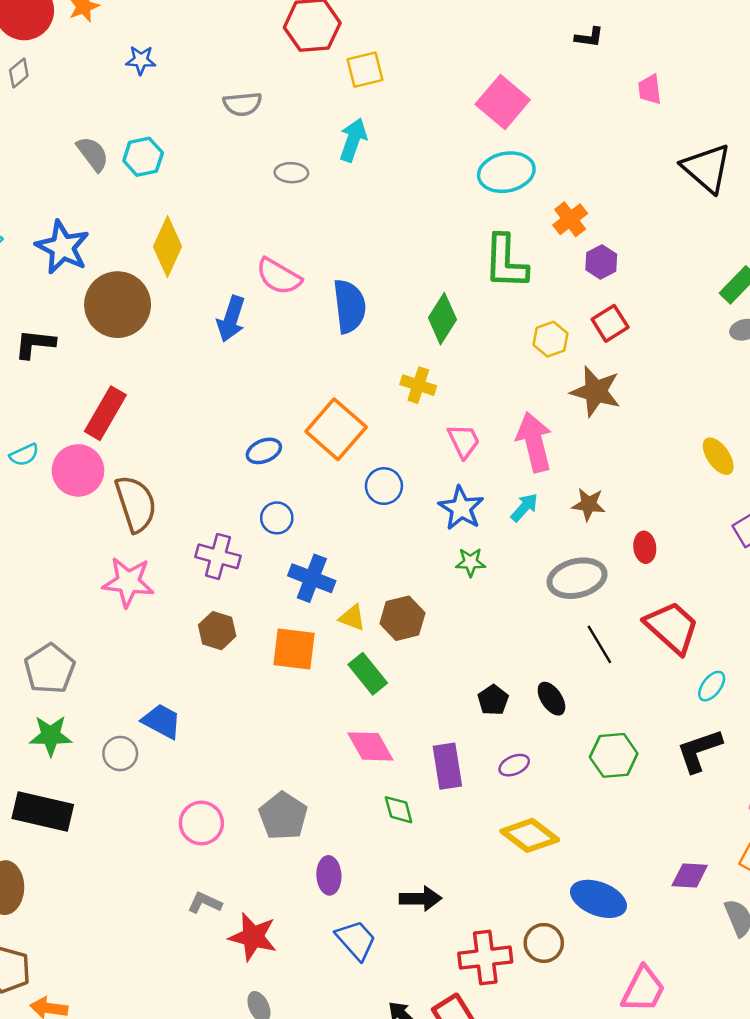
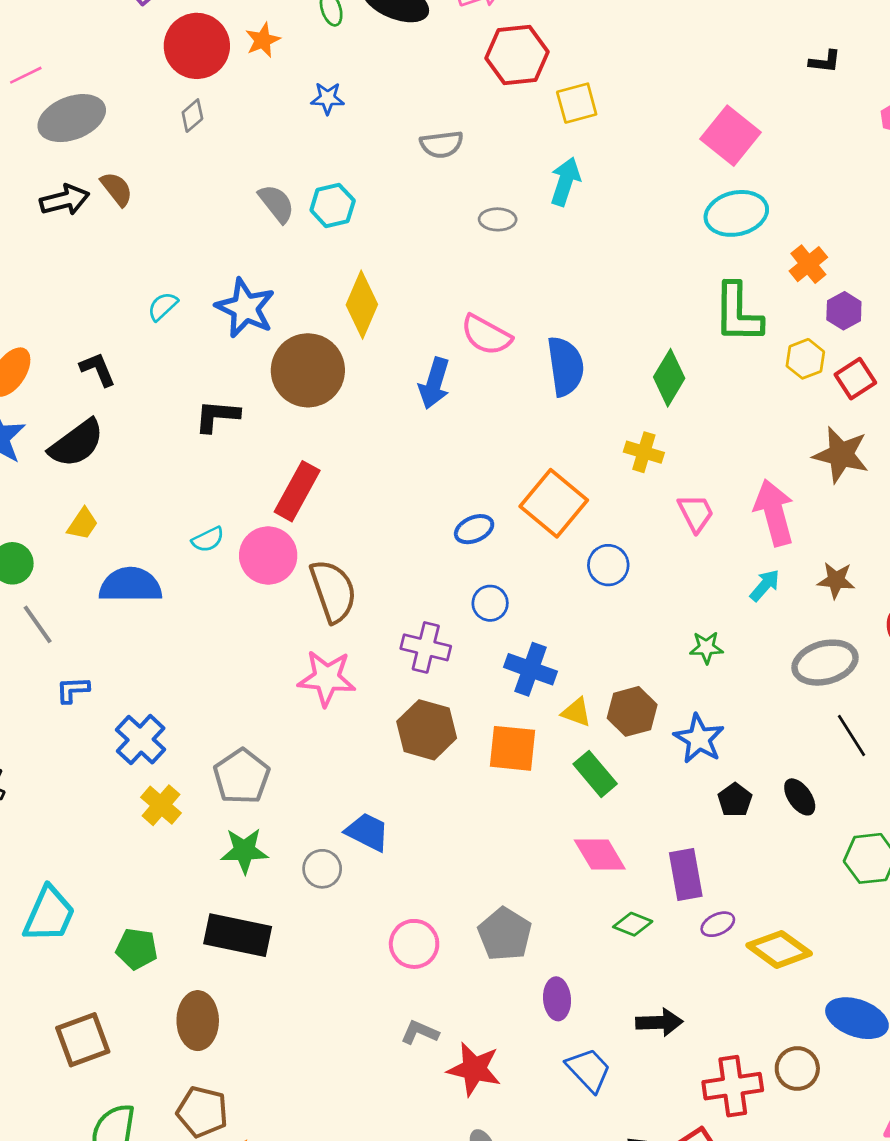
yellow hexagon: (551, 339) -> (805, 359), moved
blue star: (461, 508) -> (699, 739), moved
brown hexagon: (217, 631) -> (427, 730), size x1.4
purple ellipse: (514, 765) -> (718, 924), moved
green diamond: (399, 810) -> (633, 924), turned -52

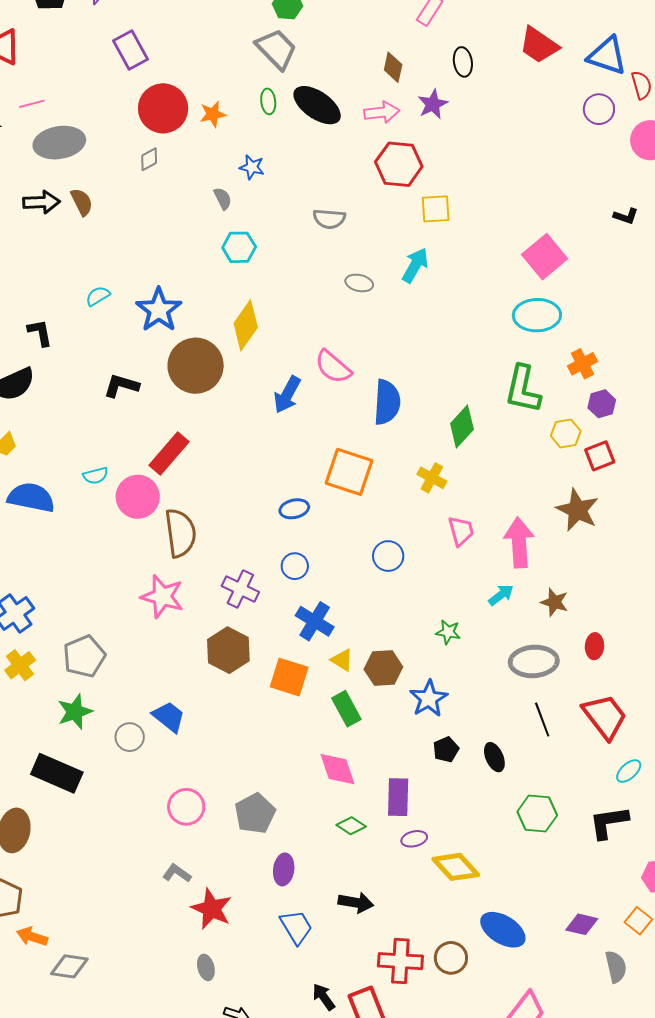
gray semicircle: (276, 204) -> (223, 199), moved, size x0.7
orange square: (554, 503) -> (349, 472), moved, turned -33
green star: (244, 851) -> (75, 712), turned -30

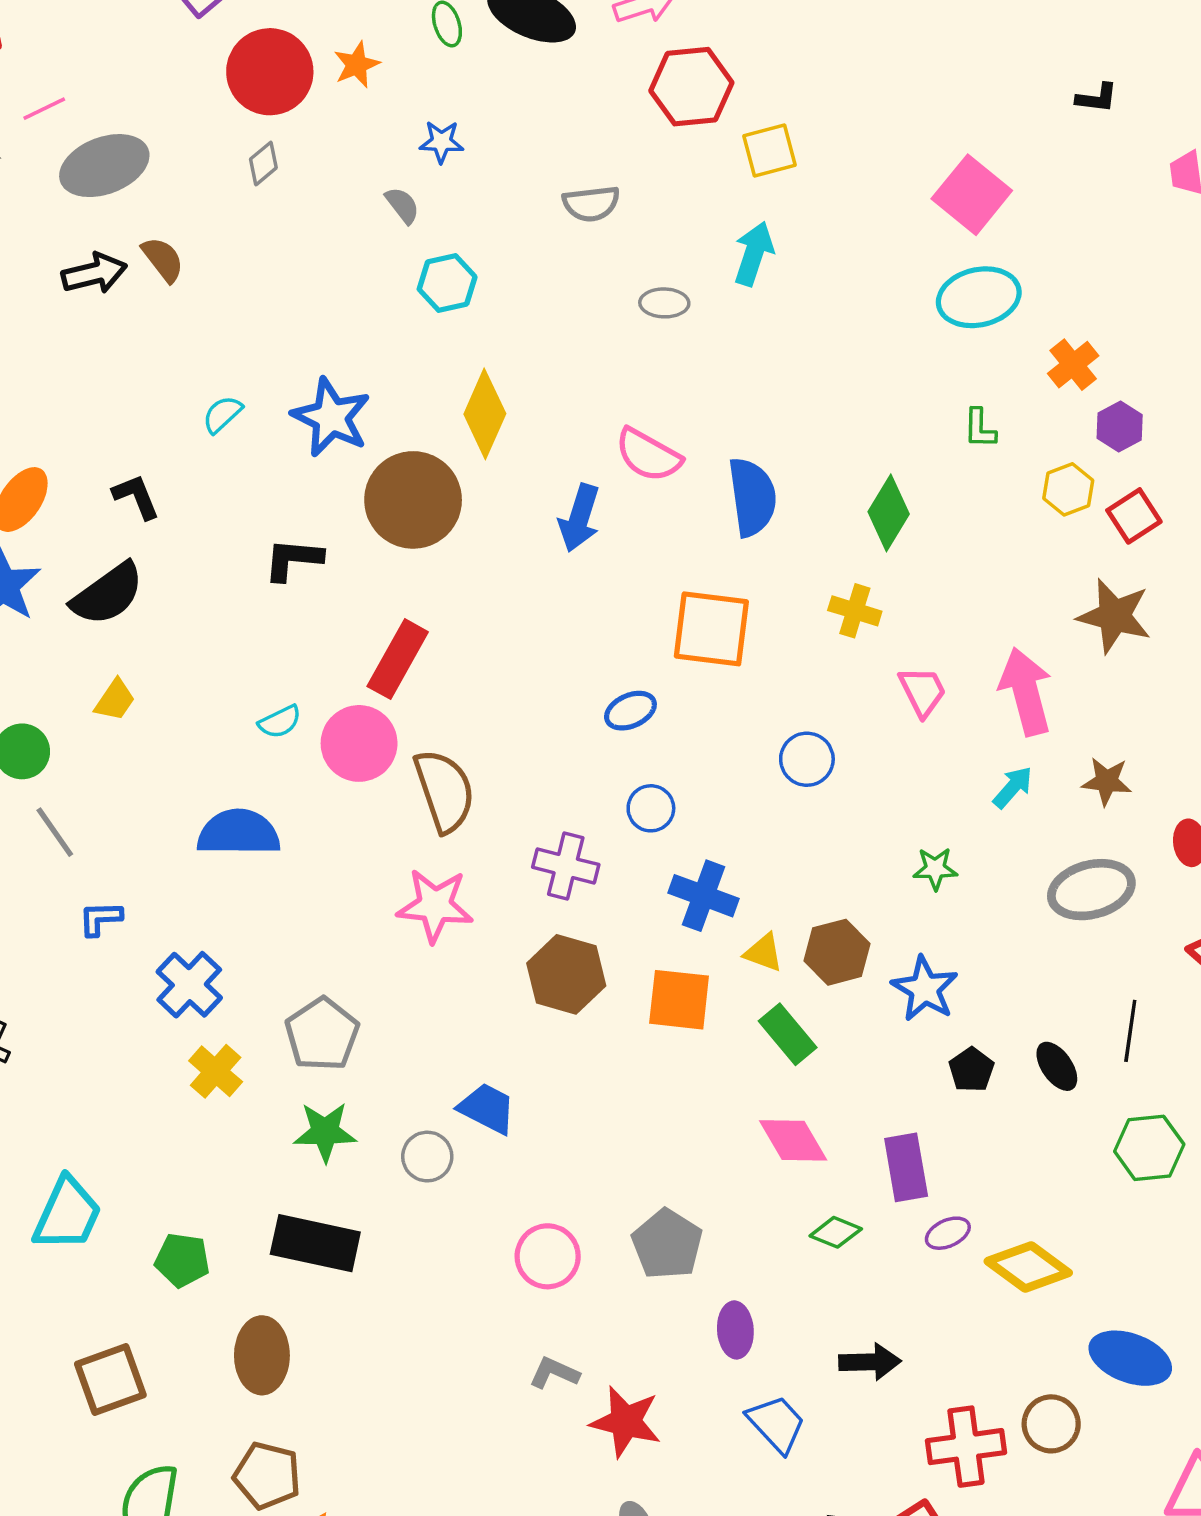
green L-shape: (523, 389) -> (980, 428), size x0.5
blue semicircle: (31, 498) -> (239, 833), moved
green star: (75, 712) -> (325, 1132), turned 30
black line: (542, 720) -> (1130, 1031), moved, turned 40

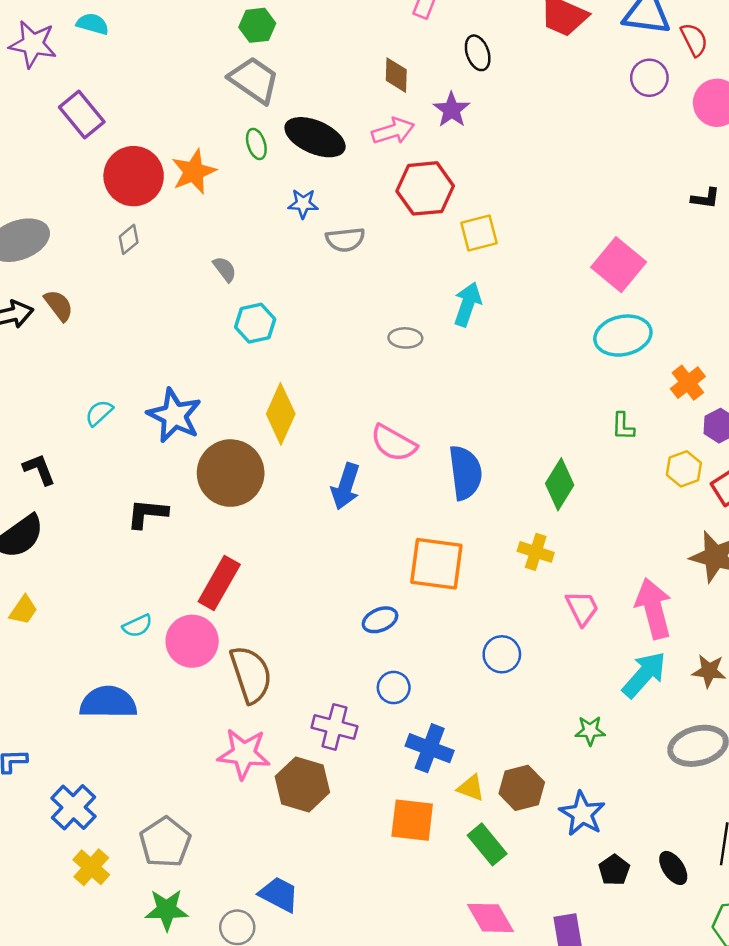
orange star: (357, 65) -> (194, 172), size x1.4
blue star: (441, 142) -> (303, 204), moved
gray semicircle: (591, 204) -> (345, 240), moved
cyan arrow: (1013, 787) -> (644, 675), size x1.6
brown hexagon: (566, 974) -> (302, 784), moved

